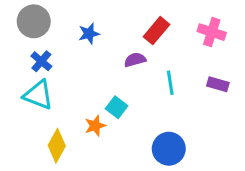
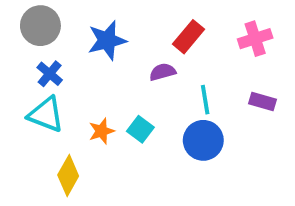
pink cross: (212, 32) -> (255, 39), turned -36
blue star: (89, 34) -> (107, 40), size x1.5
orange star: (95, 126) -> (101, 131), moved
blue circle: (169, 149) -> (203, 140), moved

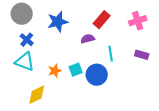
cyan square: (140, 129) -> (76, 70), turned 32
blue circle: (203, 140) -> (97, 75), moved
yellow diamond: (68, 176) -> (37, 95), turned 35

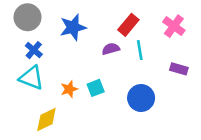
pink cross: (138, 21) -> (174, 26), turned -36
cyan line: (111, 54) -> (140, 50), moved
blue circle: (97, 75) -> (141, 98), moved

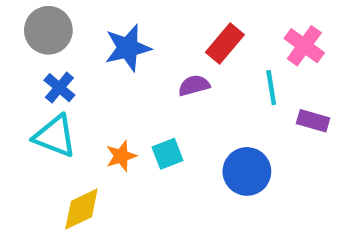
cyan line: (140, 50) -> (271, 88), moved

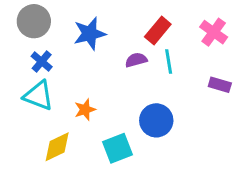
cyan line: (271, 88) -> (169, 61), moved
cyan square: (167, 154) -> (118, 148), moved, size x1.4
blue circle: (247, 171) -> (156, 120), moved

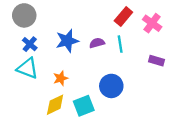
red rectangle: (158, 31) -> (123, 17), moved
blue star: (90, 34) -> (67, 41), moved
yellow diamond: (57, 147) -> (55, 105), moved

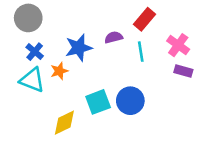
pink cross: (152, 23) -> (178, 45), moved
purple semicircle: (97, 43) -> (114, 37), moved
orange star: (61, 78) -> (59, 71), moved
cyan square: (84, 106) -> (98, 102), moved

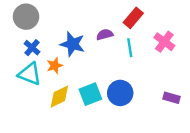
blue star: (79, 48) -> (73, 44), turned 30
purple rectangle: (183, 71) -> (171, 98), moved
yellow diamond: (64, 123) -> (59, 97), moved

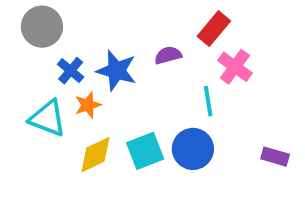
pink cross: (164, 42) -> (235, 67), moved
blue cross: (32, 48) -> (71, 71), moved
cyan line: (130, 48) -> (208, 101), moved

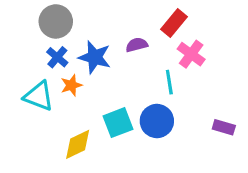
gray circle: (42, 27) -> (56, 21), moved
yellow diamond: (95, 155) -> (78, 144), moved

